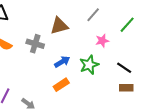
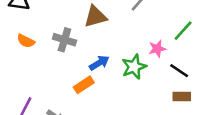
green line: (127, 25) -> (183, 31), moved
pink star: (102, 41) -> (157, 49), moved
orange rectangle: (61, 85) -> (84, 85), moved

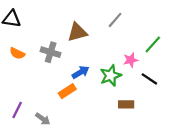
brown rectangle: (182, 96) -> (126, 104), moved

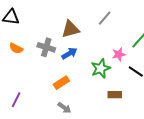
blue arrow: (81, 72) -> (69, 53), moved
gray arrow: (43, 119) -> (64, 108), moved

